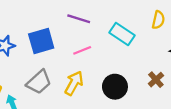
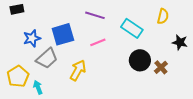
gray trapezoid: (39, 82) -> (47, 58), moved
yellow arrow: (74, 83) -> (78, 70), moved
black circle: (115, 87) -> (140, 60), moved

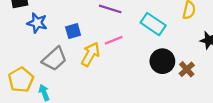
blue square: (63, 34) -> (73, 31), size x0.6
blue star: (32, 38) -> (37, 23), moved, turned 30
yellow arrow: (78, 70) -> (90, 54), moved

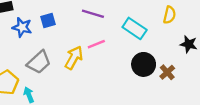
blue square: (73, 31) -> (48, 21), moved

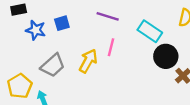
pink line: (96, 44) -> (111, 47), turned -54
black circle: (144, 64) -> (166, 56), moved

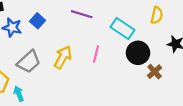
blue square: (62, 23) -> (38, 21), turned -32
pink line: (111, 47) -> (96, 54), moved

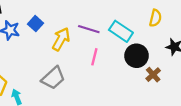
purple line: (82, 14) -> (89, 29), moved
yellow arrow: (63, 57) -> (61, 39), moved
gray trapezoid: (29, 62) -> (53, 78), moved

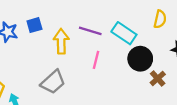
blue square: (36, 24) -> (34, 25), turned 32
yellow arrow: (61, 39) -> (61, 41), turned -30

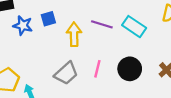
black circle: (140, 59) -> (130, 69), moved
pink line: (96, 60) -> (97, 69), moved

